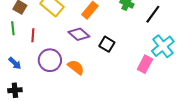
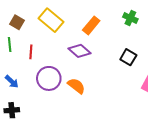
black square: (107, 44) -> (128, 57), moved

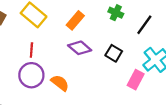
purple diamond: (80, 51) -> (80, 48), moved
red line: (31, 52) -> (31, 50), moved

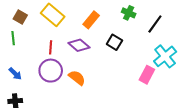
purple diamond: (80, 48) -> (79, 45), moved
black square: (114, 53) -> (114, 42), moved

